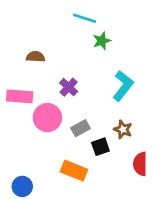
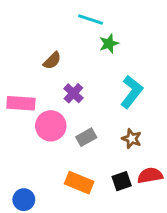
brown semicircle: (36, 57) -> (52, 61), moved, turned 132
black square: (100, 147) -> (122, 181), moved
red semicircle: (140, 164) -> (150, 175), turned 80

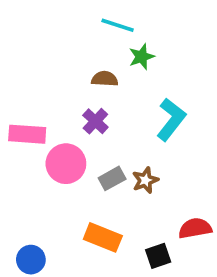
brown semicircle: (52, 61) -> (105, 79), moved, turned -132
brown star: (132, 139) -> (145, 180), moved, turned 30
black square: (122, 181) -> (158, 256), moved

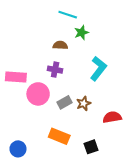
purple cross: (95, 121) -> (55, 70), turned -32
red semicircle: (195, 228) -> (112, 117), moved

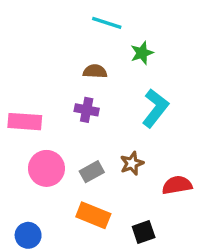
green star: (81, 33) -> (142, 53), moved
pink circle: (38, 94) -> (46, 168), moved
gray rectangle: (65, 102) -> (92, 172), moved

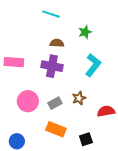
cyan line: (107, 23) -> (51, 14), moved
purple cross: (87, 110) -> (52, 66), size x1.5
pink rectangle: (25, 122) -> (14, 62), moved

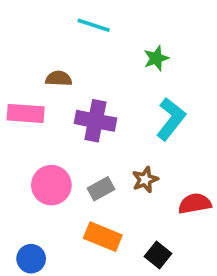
brown semicircle: (57, 43) -> (59, 79), moved
black square: (86, 139) -> (158, 255), turned -32

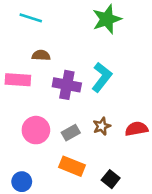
cyan line: (94, 25) -> (31, 18), moved
green star: (156, 58) -> (107, 19), moved, size x1.6
cyan L-shape: (171, 119) -> (102, 77), moved
red semicircle: (195, 204) -> (137, 129), moved

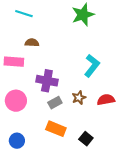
cyan L-shape: (102, 77) -> (92, 66), moved
purple cross: (67, 85) -> (47, 81), moved
pink circle: (36, 130) -> (16, 101), moved

